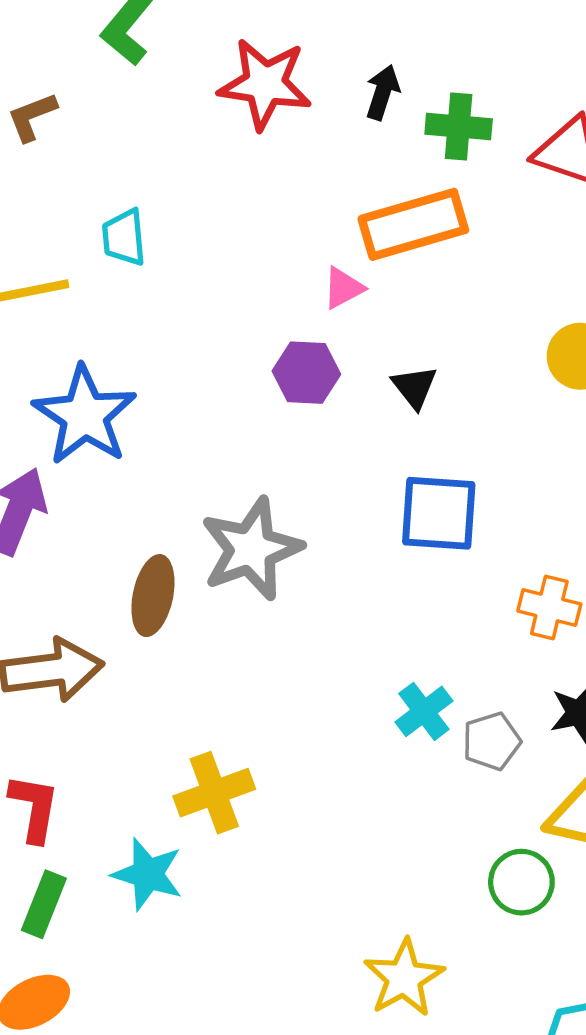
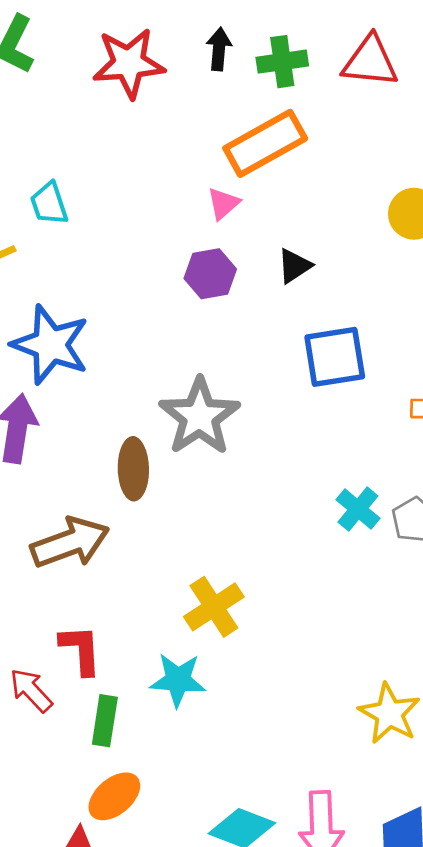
black triangle: (414, 387) -> (294, 266), turned 48

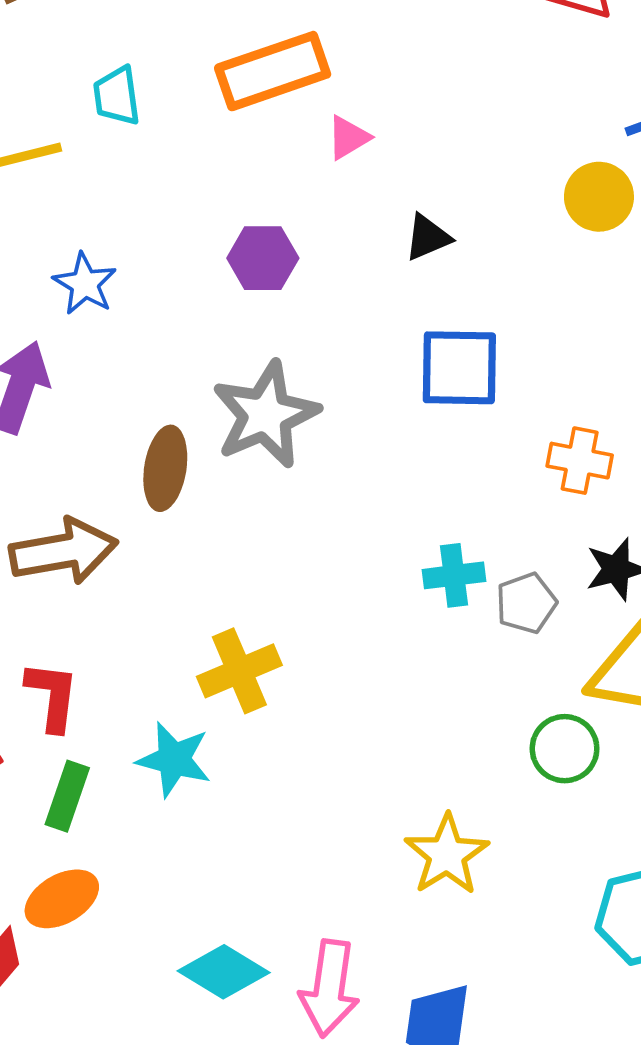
orange rectangle: (265, 143) -> (273, 71), moved
purple hexagon: (210, 274) -> (263, 258), moved
blue star: (50, 345) -> (85, 284), size x0.6
cyan cross: (358, 509) -> (454, 575), turned 33

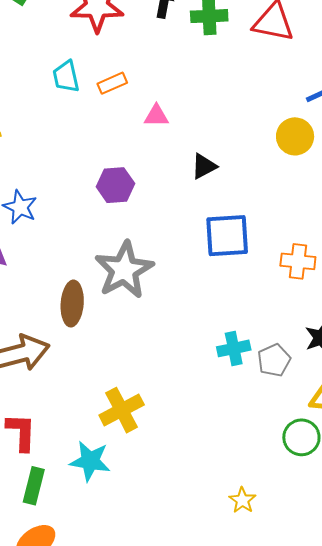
orange rectangle: (273, 71) -> (112, 83), size x0.5
cyan trapezoid: (117, 96) -> (66, 77), moved
pink triangle: (348, 138) -> (156, 116), turned 36
orange cross: (580, 461) -> (298, 261), moved
yellow star: (447, 855) -> (242, 500), size x0.6

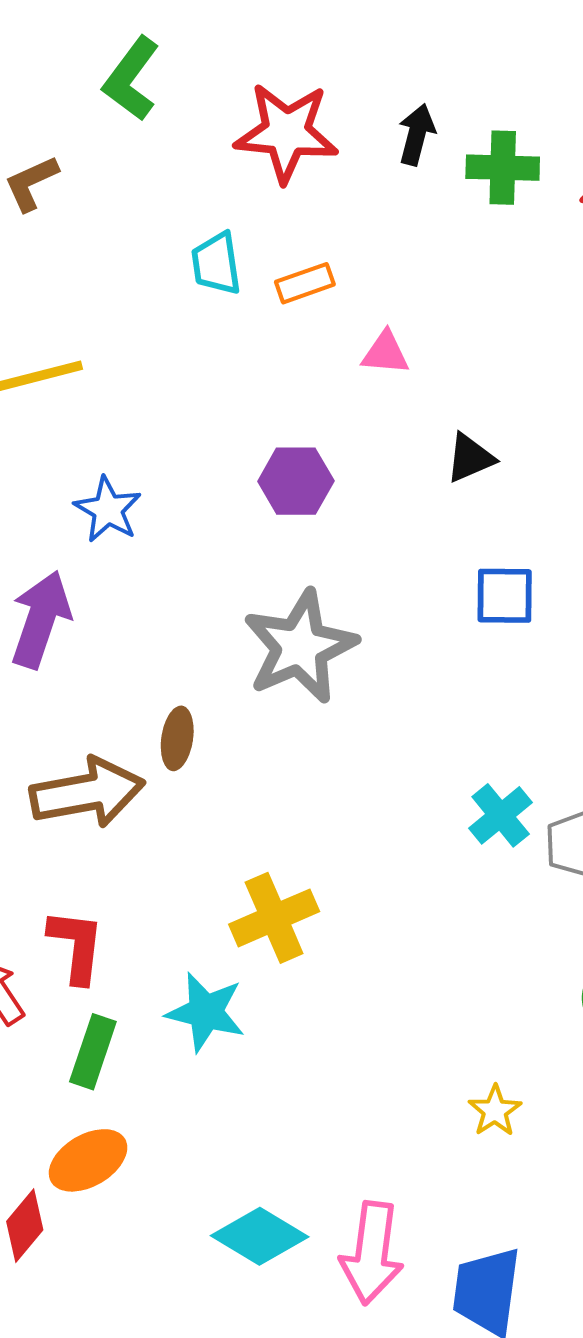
blue square: (227, 236) -> (505, 596), size x0.7
brown ellipse: (72, 304) -> (177, 738), moved, size x0.7
cyan cross: (234, 348) -> (501, 815), turned -32

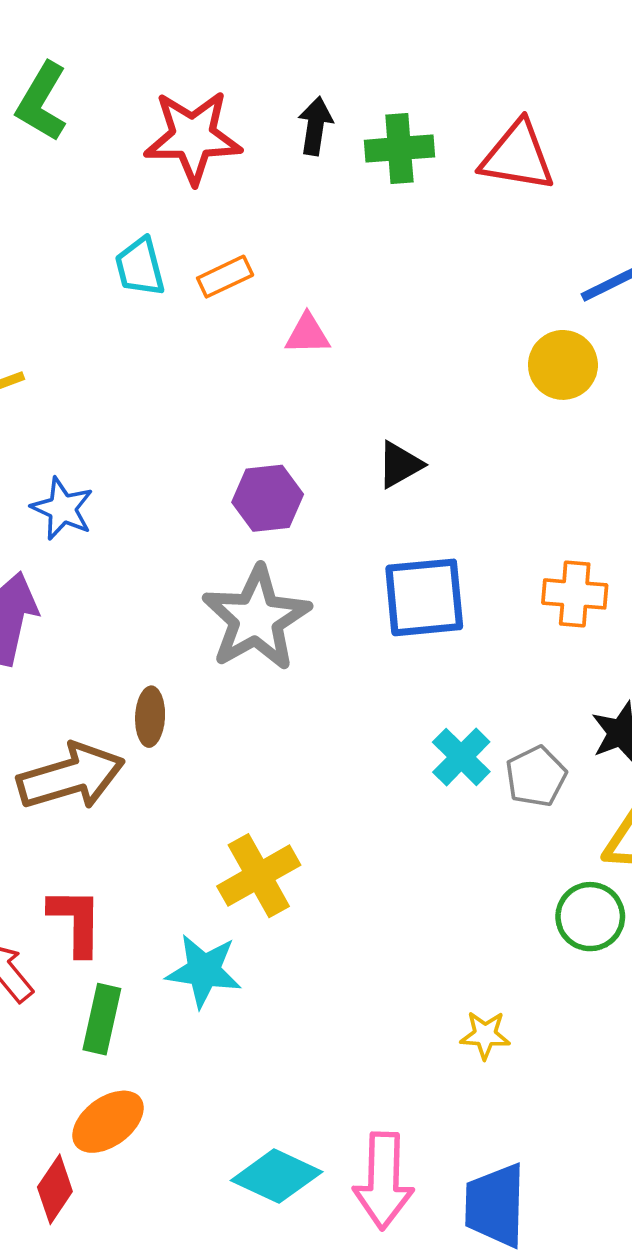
black triangle: (470, 458) -> (400, 465), moved
purple hexagon: (296, 481) -> (268, 498), moved
blue square: (505, 596) -> (424, 597), moved, size x1.4
yellow star: (495, 1111) -> (485, 1035), turned -30

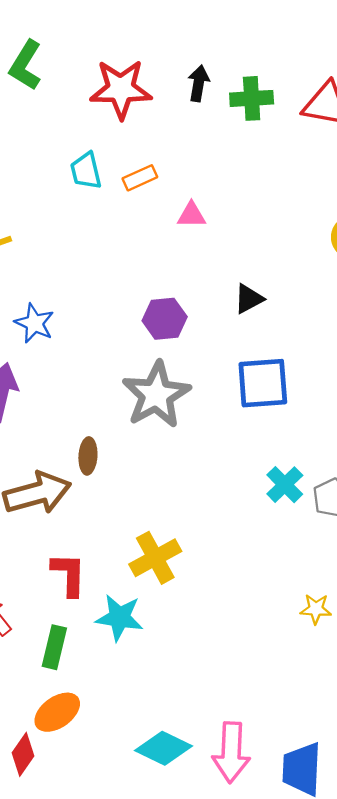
red L-shape: (76, 921) -> (69, 574), moved
yellow star: (485, 1035) -> (316, 609), moved

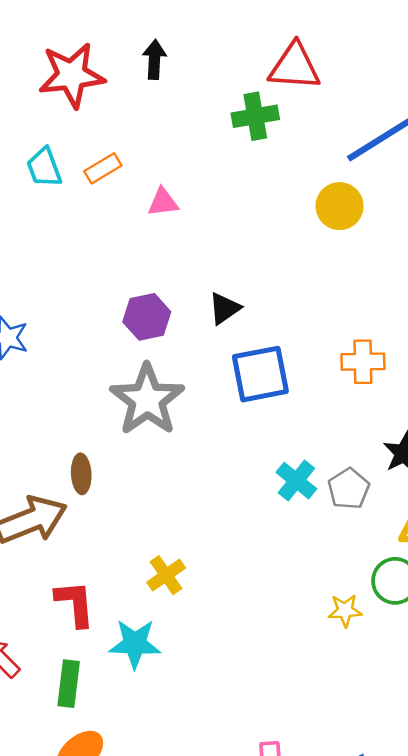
green cross: (252, 98) -> (255, 116), moved
black triangle: (249, 299) -> (224, 308), moved
yellow cross: (155, 558) -> (166, 575), size x0.7

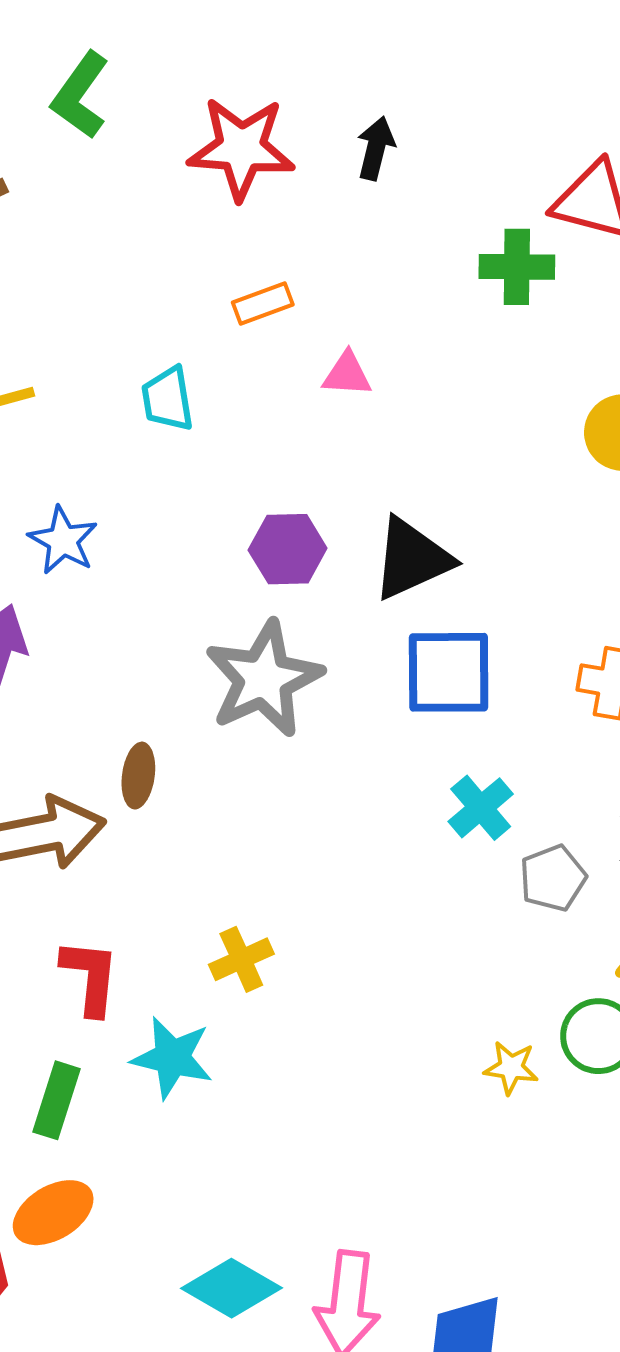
cyan trapezoid: (44, 167) -> (168, 399), moved
black triangle: (224, 308) -> (412, 559), size x1.6
cyan cross: (296, 481) -> (481, 808), moved

